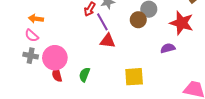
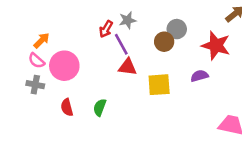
orange arrow: (36, 19) -> (42, 40), turned 128
pink circle: (55, 58) -> (64, 66), moved
yellow square: (134, 77) -> (159, 85), moved

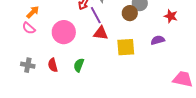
red star: (216, 45) -> (171, 16), size x0.6
pink circle: (64, 66) -> (64, 32), moved
gray cross: (35, 85) -> (28, 65), moved

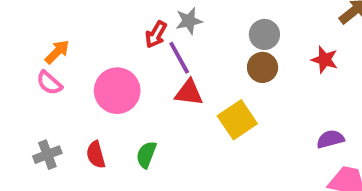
brown circle: (130, 13) -> (263, 67), moved
purple semicircle: (158, 40) -> (330, 139), moved
yellow square: (126, 47) -> (237, 120), turned -30
gray cross: (28, 65) -> (47, 155), turned -32

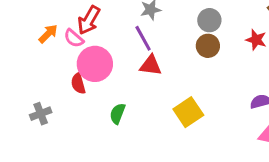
red arrow: (156, 34) -> (89, 20), moved, size x1.4
pink semicircle: (49, 83) -> (74, 38), moved
yellow square: (237, 120) -> (188, 112), moved
red semicircle: (96, 155) -> (78, 83), moved

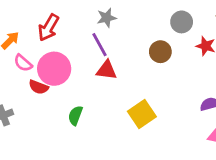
gray circle: (209, 20) -> (182, 22), moved
pink semicircle: (74, 38) -> (23, 63), moved
red semicircle: (78, 83) -> (39, 87), turned -54

